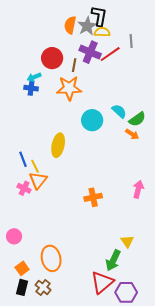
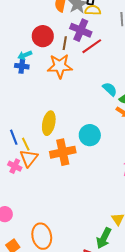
red line: (110, 54) -> (92, 46), moved
cyan circle: (92, 120) -> (90, 135), moved
orange cross: (93, 197) -> (63, 152), moved, size x1.4

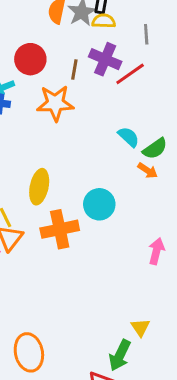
purple cross: (81, 30) -> (105, 59), moved
brown line: (65, 43) -> (74, 69), moved
red line: (92, 46) -> (130, 74), moved

